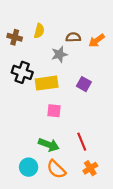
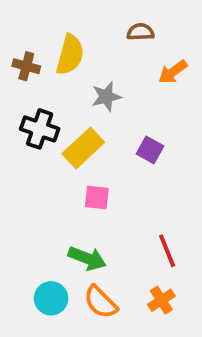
yellow semicircle: (39, 31) -> (70, 55), size x1.5
brown semicircle: (73, 37) -> (140, 32), moved
yellow rectangle: (47, 83) -> (83, 148), turned -35
red line: (82, 142) -> (167, 251), moved

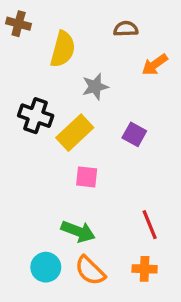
brown cross: (26, 66) -> (19, 24), moved
orange cross: (161, 300) -> (145, 269), turned 35

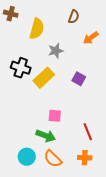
brown semicircle: (126, 29) -> (74, 17), turned 112
pink square: (87, 177) -> (55, 116), moved

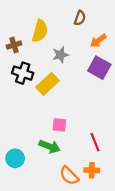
brown cross: (11, 14) -> (14, 45), moved, turned -32
purple square: (79, 79) -> (99, 68), moved, size x1.5
cyan circle: (27, 157) -> (15, 158), moved
orange semicircle: (53, 159) -> (69, 176), moved

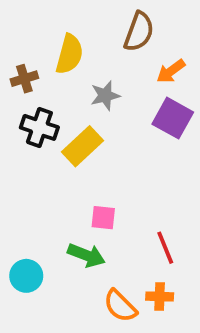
brown semicircle: (80, 18) -> (139, 32), size x1.5

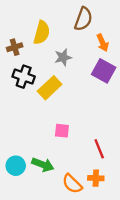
orange arrow: (171, 71) -> (103, 43), turned -78
green arrow: (86, 255) -> (43, 165), moved

